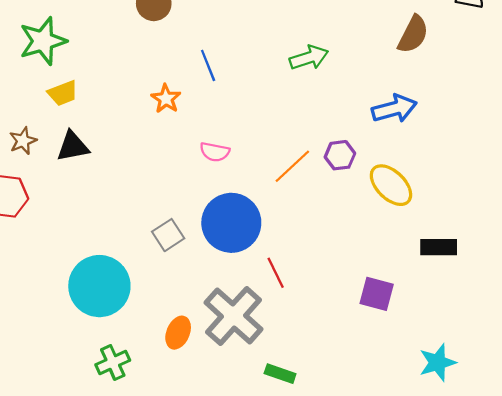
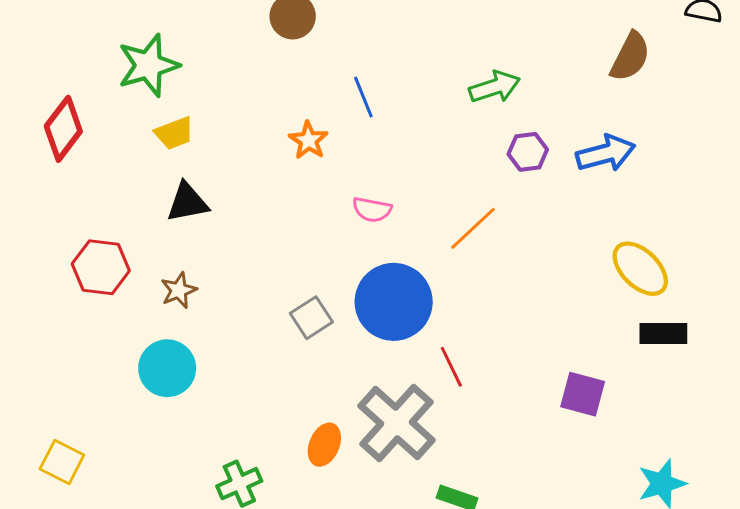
brown star: (23, 141) -> (179, 290), moved
purple hexagon: (340, 155) -> (528, 152), moved
yellow ellipse: (391, 185) -> (640, 269), moved
cyan circle: (99, 286) -> (167, 368), moved, size x0.7

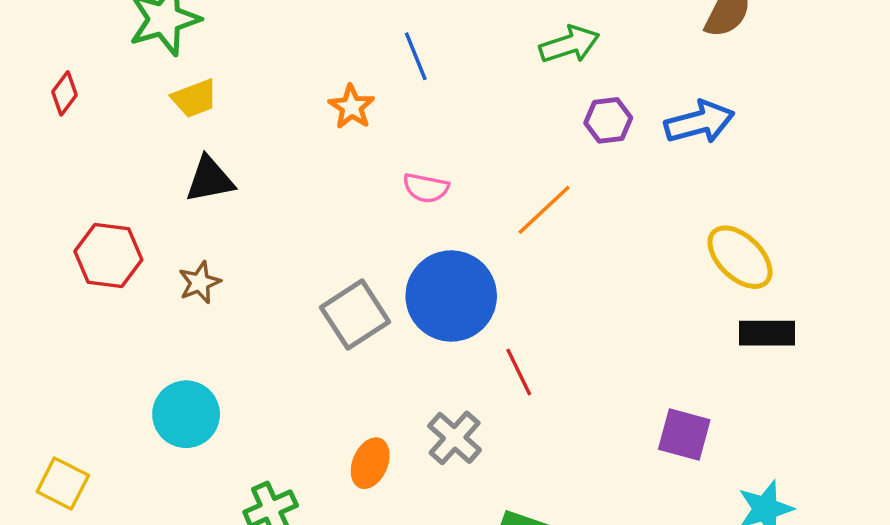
red diamond: (63, 129) -> (65, 93), size x0.6
gray square: (311, 318) -> (355, 315), size x1.4
cyan circle: (167, 368) -> (186, 414), moved
purple square: (583, 394) -> (684, 434), moved
gray cross: (396, 423) -> (455, 438), size x0.6

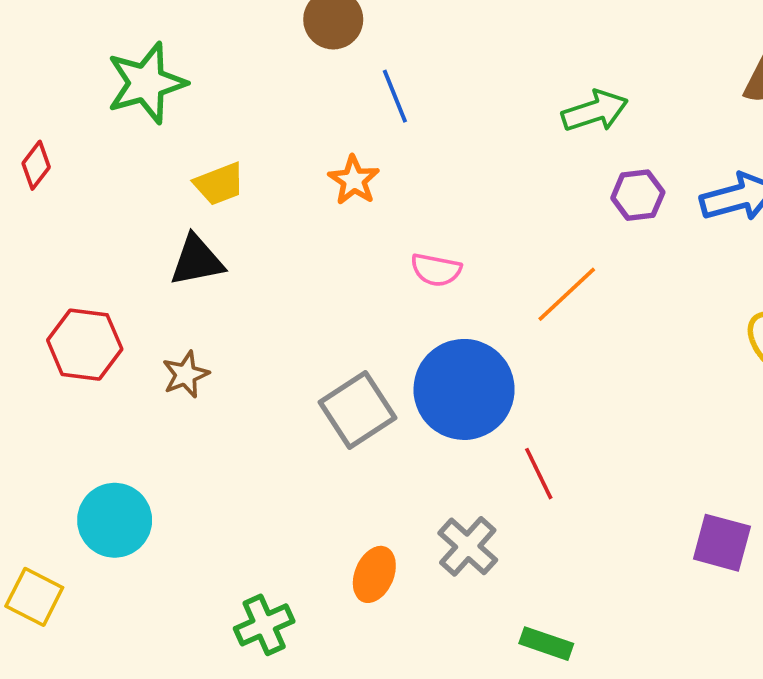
blue line: (416, 56) -> (395, 96), moved
yellow trapezoid: (195, 98) -> (219, 184), moved
cyan circle: (186, 414) -> (115, 520), moved

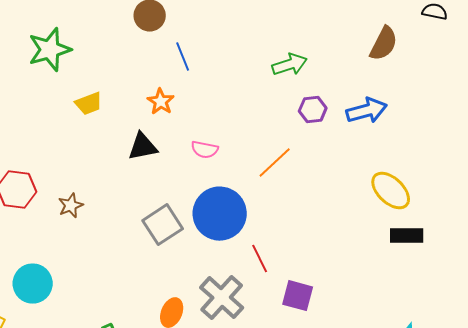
black triangle: (197, 261) -> (143, 147), moved
purple square: (722, 543) -> (298, 296), moved
gray cross: (468, 546) -> (222, 298), size x1.4

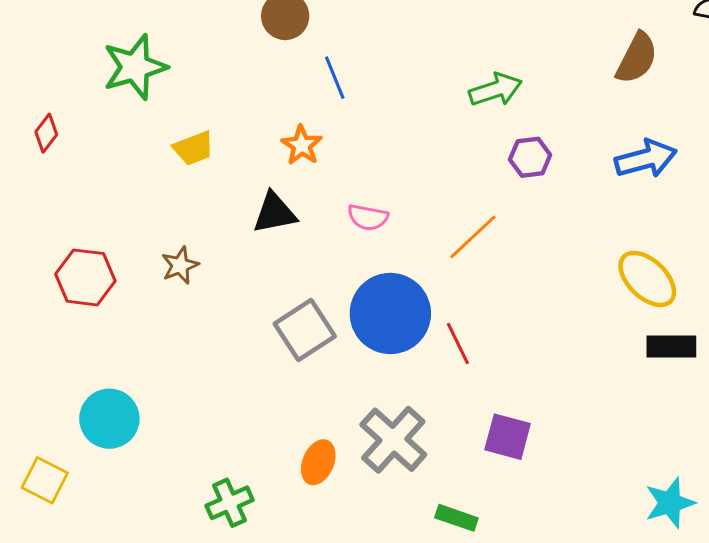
blue arrow: (367, 111) -> (646, 159), moved
brown star: (71, 206) -> (180, 265), moved
red line: (260, 259) -> (458, 344), moved

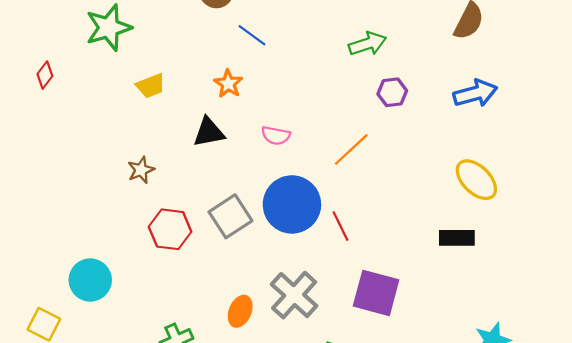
blue line: (335, 78) -> (252, 35), turned -32
red hexagon: (85, 277) -> (170, 229), moved
black rectangle: (671, 347) -> (457, 238), moved
purple square: (508, 437) -> (376, 293), size x1.4

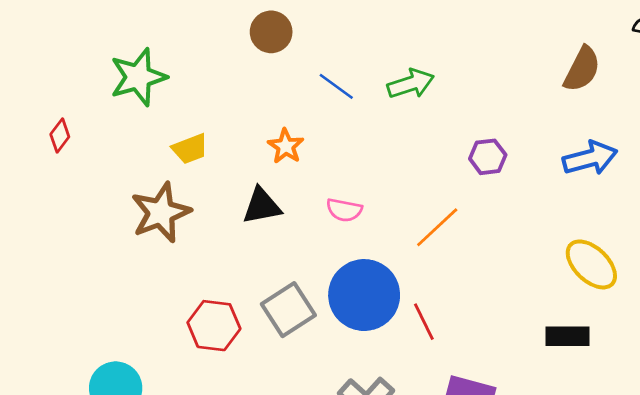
blue line: (252, 35) -> (336, 86), moved
green arrow: (367, 44) -> (411, 84), moved
brown star: (141, 170) -> (161, 213), moved, size x1.8

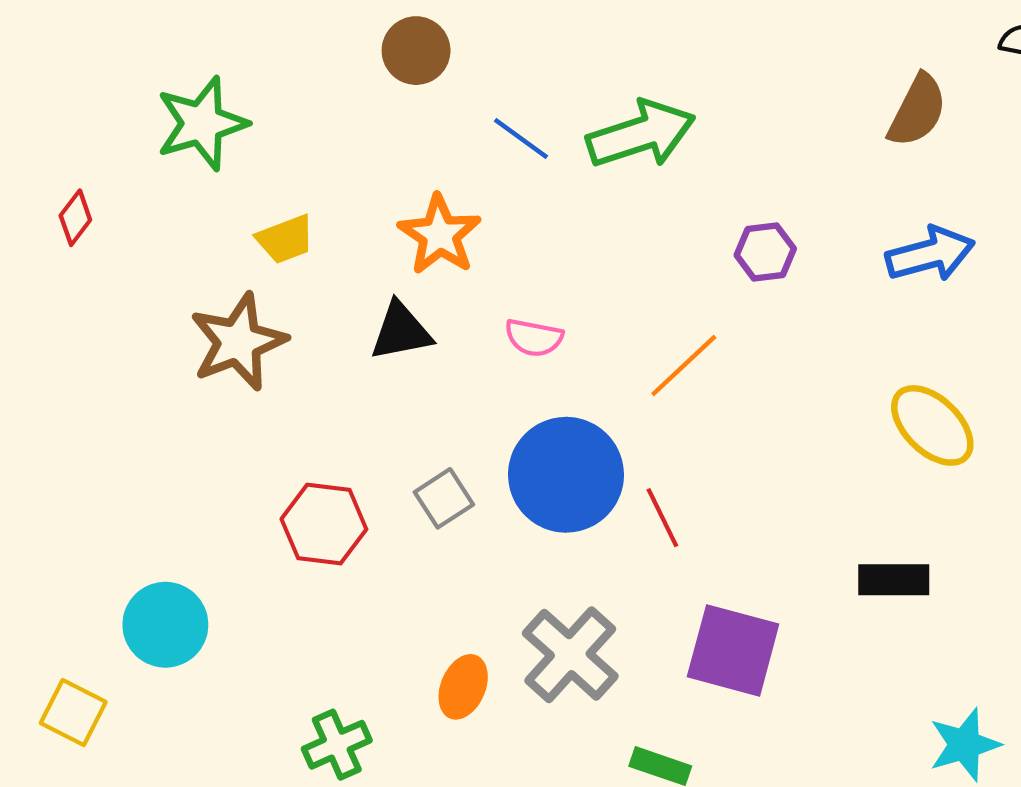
green arrow: (411, 84) -> (641, 134), size x1.4
orange star: (286, 146) -> (440, 235), size x1.4
gray square: (288, 310) -> (444, 498), size x0.7
black rectangle: (567, 336) -> (894, 580), moved

